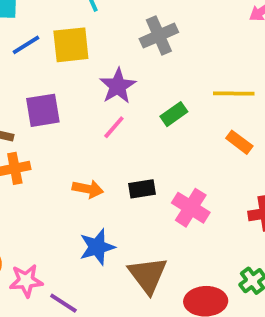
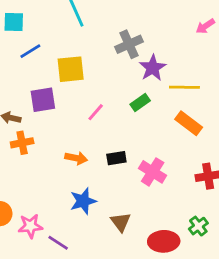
yellow square: (71, 45) -> (71, 69), moved
purple star: (118, 86) -> (153, 68), moved
orange rectangle: (239, 142) -> (189, 123), size x1.4
brown triangle: (148, 275) -> (121, 222), size x0.7

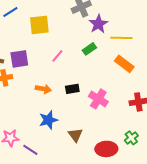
purple square: (43, 100) -> (19, 59), moved

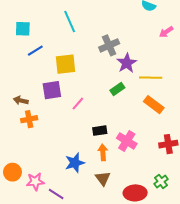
pink line: (57, 56) -> (78, 104), moved
purple square: (19, 59) -> (52, 90), moved
orange arrow: (43, 89) -> (103, 152), moved, turned -105

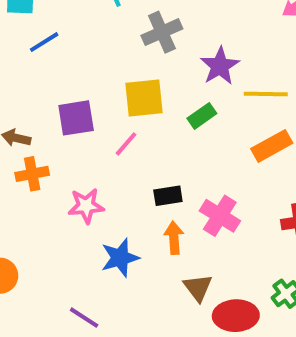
gray cross: (109, 45) -> (162, 32), moved
yellow square: (65, 64) -> (144, 98), moved
orange rectangle: (154, 105) -> (272, 146), turned -66
brown triangle: (103, 178) -> (198, 288), moved
pink star: (35, 181) -> (86, 206), moved

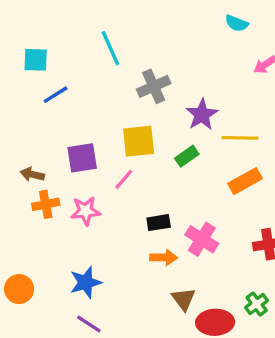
pink star: (86, 206) -> (86, 211), moved
orange arrow: (174, 238) -> (164, 257), turned 95
blue star: (120, 258) -> (86, 282), moved

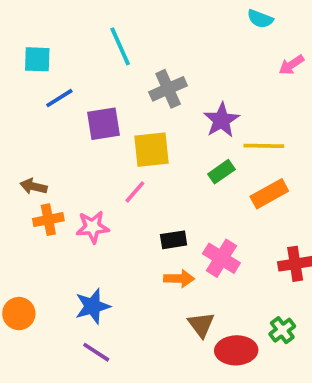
green rectangle: (187, 156) -> (221, 172), moved
purple square: (82, 158) -> (104, 124), moved

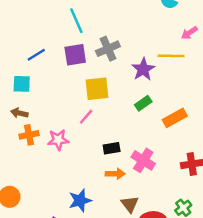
cyan square: (37, 59) -> (22, 84), moved
purple square: (104, 124) -> (75, 55), moved
yellow line: (264, 146) -> (171, 56), moved
blue star: (93, 306) -> (80, 200), moved

